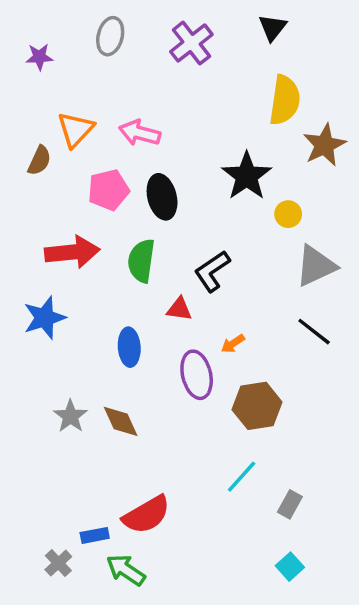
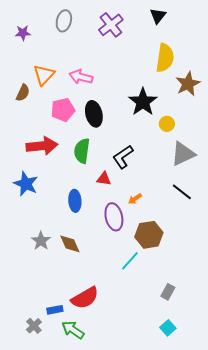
blue star: (45, 318) -> (26, 184), turned -30
cyan line: (242, 477) -> (130, 261), moved

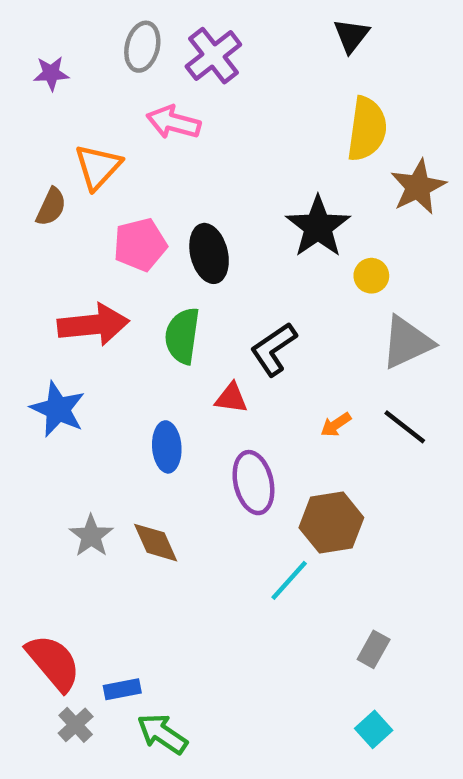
purple cross: (111, 25) -> (213, 56), moved
pink arrow: (81, 77) -> (173, 122), moved
orange arrow: (135, 199) -> (336, 425), moved
red semicircle: (85, 298) -> (53, 663), moved, turned -100

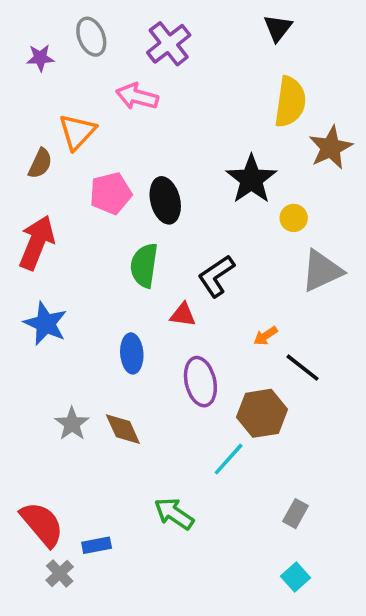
gray ellipse: (142, 47) -> (91, 37), moved, turned -36
red arrow: (93, 325) -> (37, 243), moved, turned -62
black line: (405, 427) -> (302, 368), moved
green arrow: (162, 734) -> (174, 514), moved

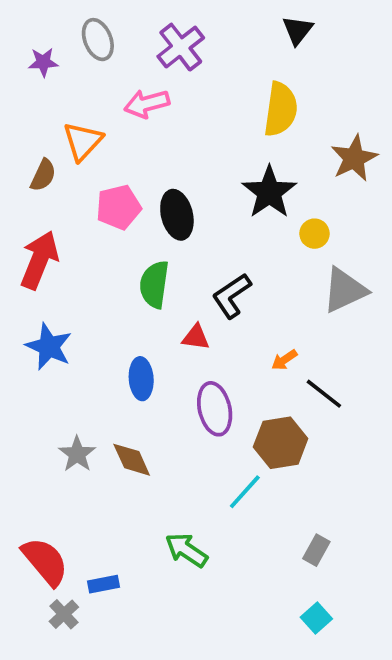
pink arrow: (137, 97) -> (147, 104), turned -30
yellow semicircle: (290, 102) -> (281, 109), moved

